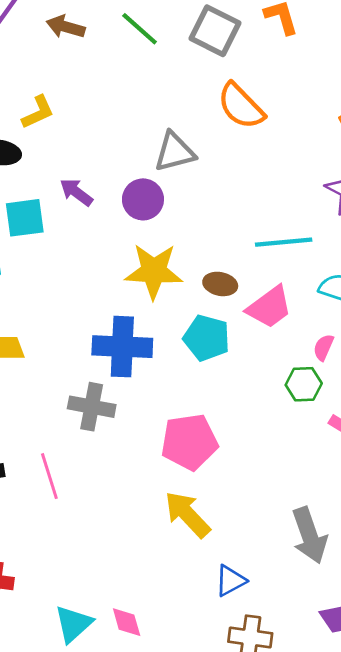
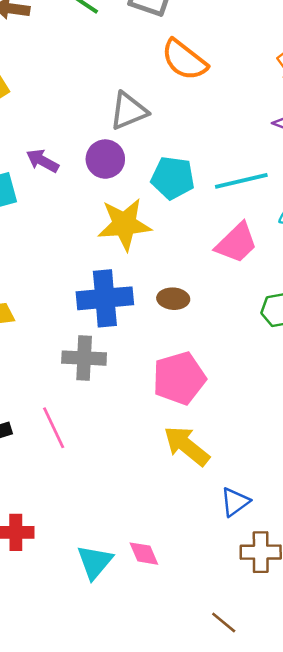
brown ellipse: (220, 284) -> (173, 299), moved
cyan pentagon: (207, 338) -> (173, 178), moved

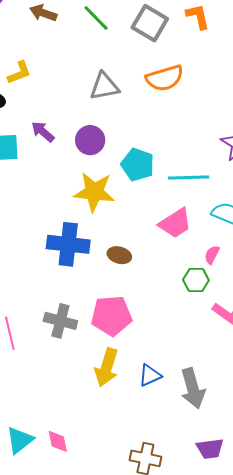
orange semicircle: (184, 60) -> (165, 78), turned -66
gray triangle: (129, 111) -> (104, 86), moved
gray cross: (84, 358) -> (60, 321), moved
yellow arrow: (187, 446) -> (107, 367), turned -123
blue triangle: (235, 502) -> (150, 375), moved

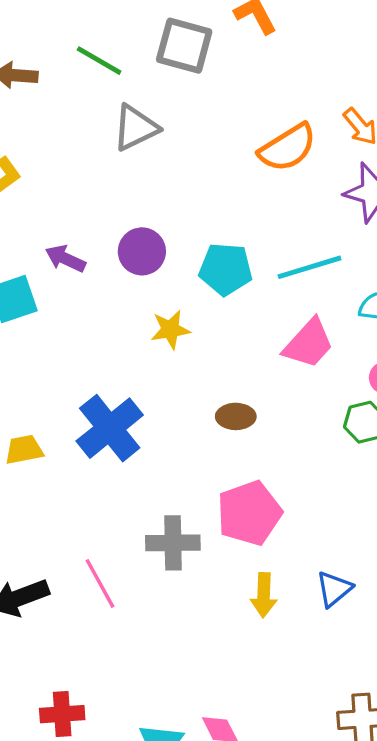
orange semicircle: (165, 78) -> (288, 148), moved
gray triangle: (104, 86) -> (136, 128), moved
yellow star: (94, 192) -> (170, 330), size x0.6
blue cross: (68, 244) -> (110, 428), moved, turned -30
yellow arrow: (107, 367) -> (264, 595), size x0.7

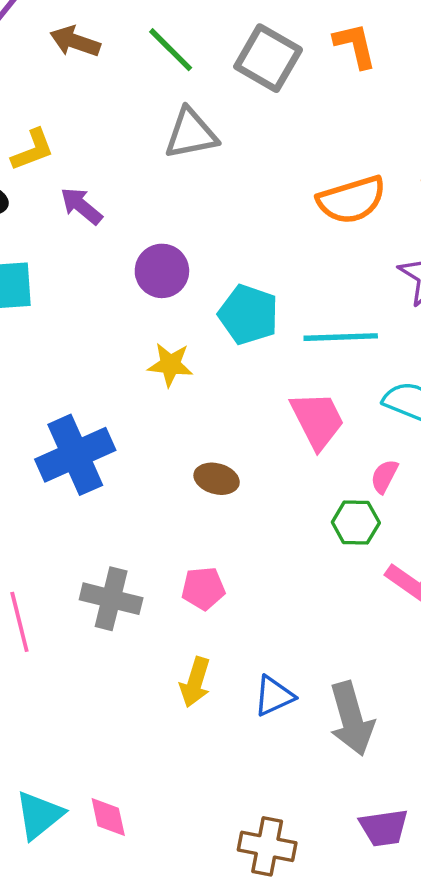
purple arrow: (65, 259) -> (81, 206), moved
pink trapezoid: (309, 344) -> (317, 420), turned -84
pink pentagon: (249, 513) -> (203, 588), size x0.6

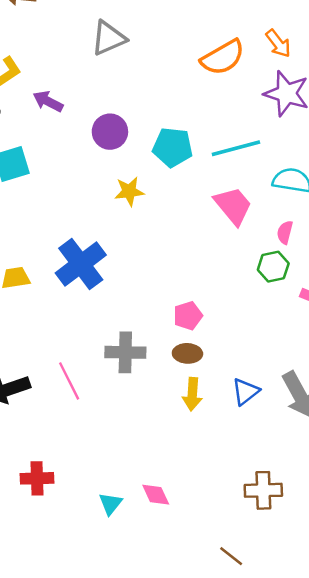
brown ellipse: (217, 479) -> (187, 353), moved
pink pentagon: (203, 588) -> (188, 316), moved
cyan triangle: (39, 815) -> (111, 504), size x0.7

